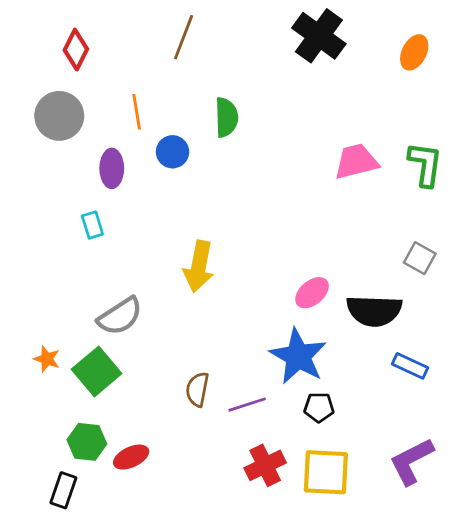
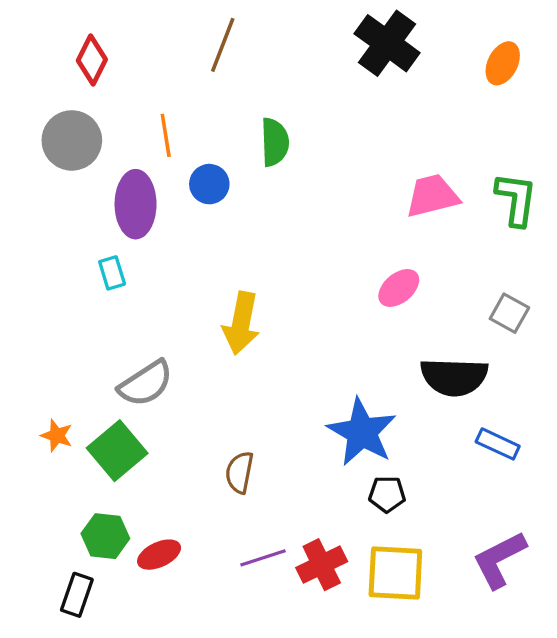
purple ellipse: (112, 168) -> (136, 204), size x1.4
pink ellipse: (312, 293) -> (399, 288), moved
purple line: (247, 405) -> (263, 558), moved

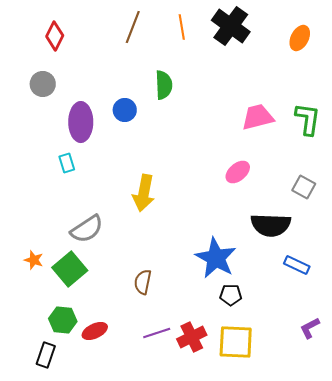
orange line: (166, 135) -> (182, 27), moved
gray circle: (72, 140) -> (43, 84), size x0.7
purple L-shape: (499, 560) -> (310, 328), moved, size x0.6

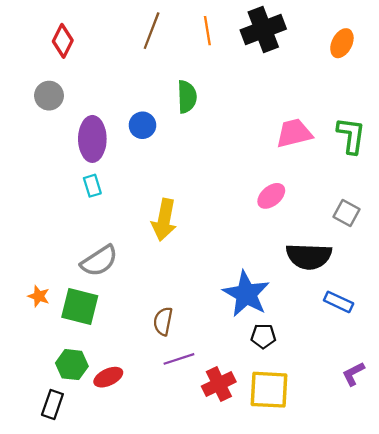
black cross: (231, 26) -> (263, 30), turned 33
cyan rectangle: (67, 163) -> (92, 186), moved
green square: (70, 269) -> (80, 306), turned -36
purple line: (157, 333) -> (179, 359), moved

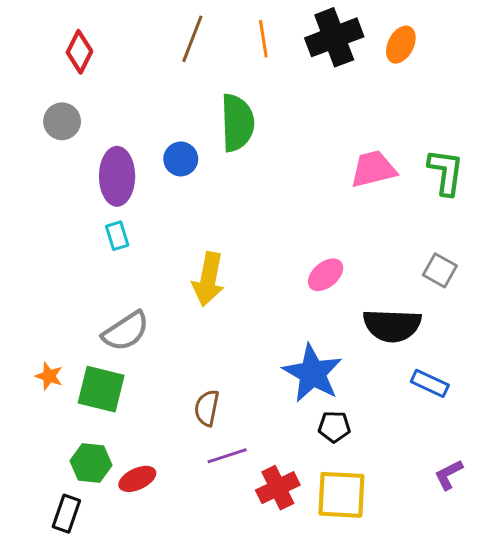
orange ellipse: (342, 43) -> (401, 45), moved
green semicircle: (187, 97) -> (237, 123), size x1.4
pink ellipse: (271, 196) -> (326, 275), moved

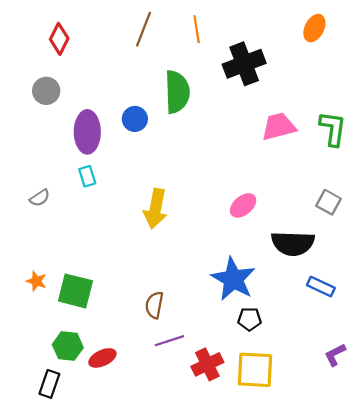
black cross: (334, 37) -> (244, 64), moved
orange ellipse: (401, 45) -> (314, 28), moved
gray semicircle: (126, 331) -> (40, 198), moved, size x0.6

